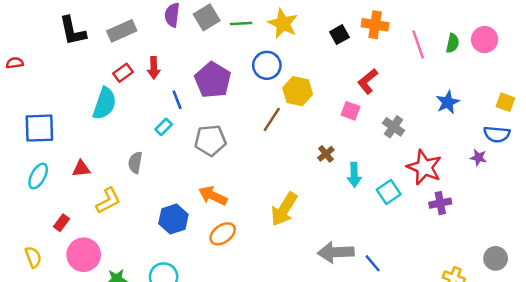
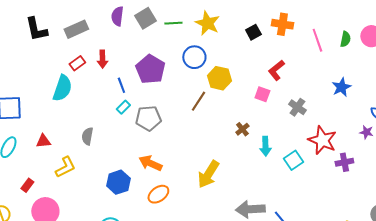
cyan rectangle: (164, 127) -> (123, 107), moved
purple cross: (440, 203) -> (344, 162), moved

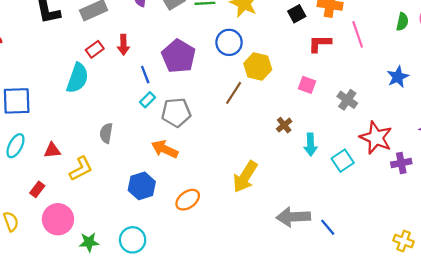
pink line: (317, 40) -> (358, 34), moved
red L-shape: (276, 70) -> (320, 44), moved, turned 40
red triangle: (43, 141) -> (52, 150), moved
orange arrow: (150, 163) -> (165, 149), moved

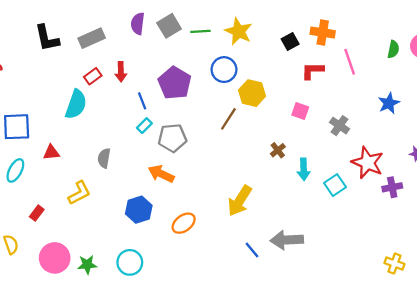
red triangle: (52, 150) -> (51, 153), moved
pink circle: (58, 219) -> (55, 258), moved
blue line: (328, 227) -> (252, 250), moved

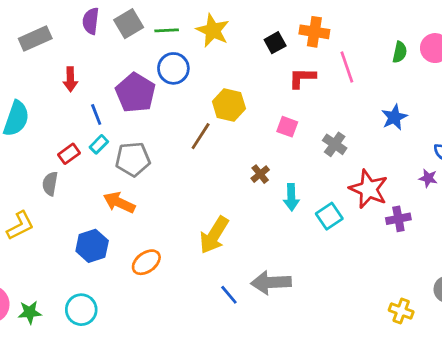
blue circle: (224, 70) -> (173, 68), moved
red rectangle: (93, 76) -> (69, 154), moved

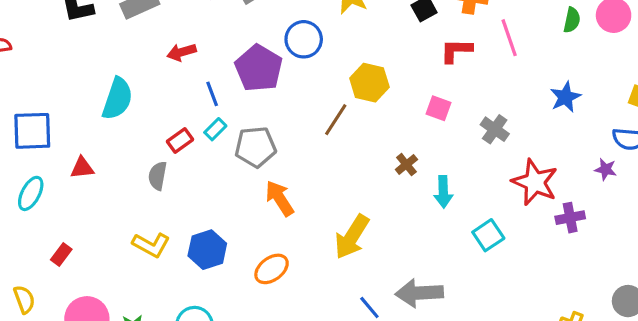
red arrow: (70, 79) -> (182, 52), turned 75
orange arrow: (119, 203) -> (280, 198), moved, turned 32
cyan square: (329, 216) -> (488, 235), moved
yellow L-shape: (20, 226) -> (151, 245), moved, turned 56

